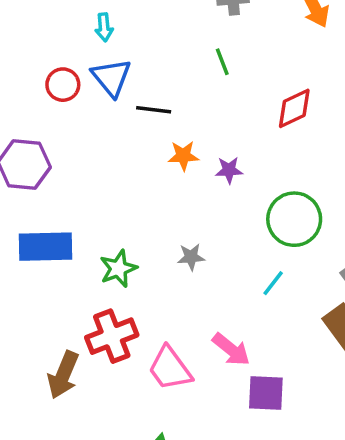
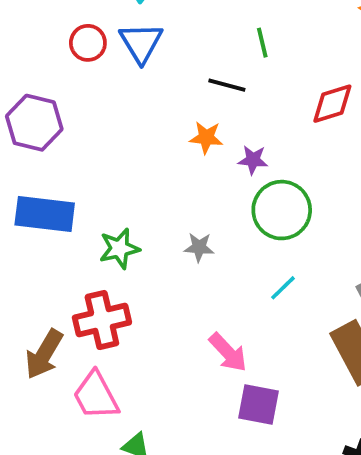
black line: (154, 110) -> (227, 85), moved
green circle: (294, 219) -> (282, 210), moved
pink trapezoid: (170, 368) -> (96, 396), moved

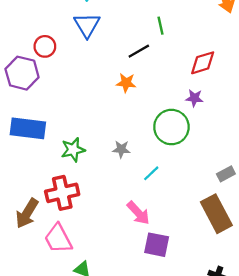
red circle: (88, 43) -> (45, 46), moved
black line: (227, 85) -> (139, 51), turned -45
purple star: (253, 160) -> (194, 98), moved
cyan line: (283, 288) -> (151, 173), moved

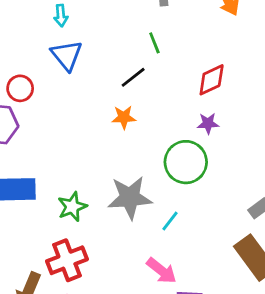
gray star: (121, 149) -> (130, 198), size x2.0

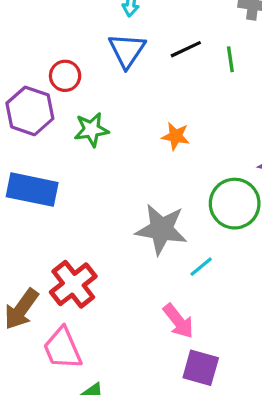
black line: (133, 77) -> (186, 49), moved
green star: (72, 207) -> (91, 130), moved
red cross: (67, 260) -> (73, 284), turned -30

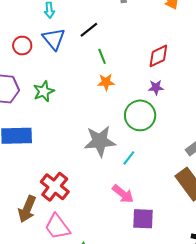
green line: (230, 59) -> (102, 56), moved
red circle: (65, 76) -> (22, 46), moved
orange star: (176, 136) -> (106, 82), moved

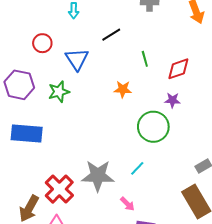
blue triangle: (54, 39) -> (77, 59), moved
green line: (102, 56) -> (145, 59), moved
gray star: (100, 141) -> (98, 176), moved
pink arrow: (123, 194) -> (127, 204), size x0.7

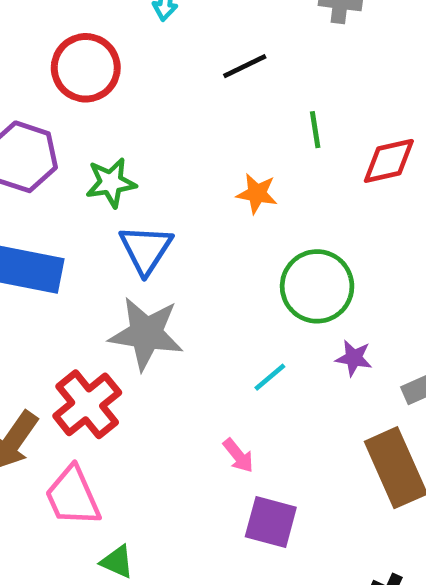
red circle: (42, 43) -> (86, 68), size x1.5
blue triangle: (77, 59) -> (146, 249), moved
purple star: (172, 100) -> (354, 358), moved
gray star: (98, 176) -> (146, 334), moved

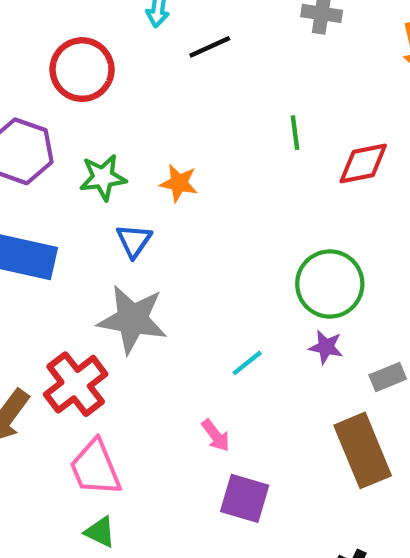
black line: (245, 66) -> (210, 47), moved
orange star: (257, 194) -> (179, 183), moved
blue triangle: (146, 249) -> (134, 241), size x0.7
green circle: (317, 286) -> (330, 284), moved
pink trapezoid: (73, 496) -> (95, 468), moved

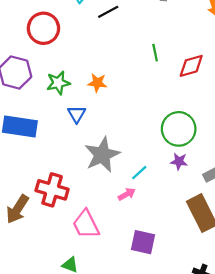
gray star: (132, 319) -> (102, 155), moved, turned -30
red cross: (76, 384) -> (52, 190), turned -32
pink arrow: (216, 435) -> (127, 194), moved, turned -78
pink trapezoid: (95, 468) -> (86, 224), moved

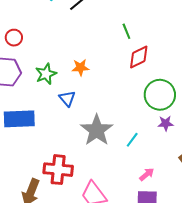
red circle: (43, 28) -> (14, 38), moved, size x0.6
red diamond: (191, 66) -> (139, 57), moved
pink arrow: (127, 194) -> (147, 174), moved

